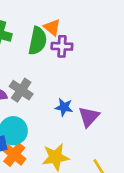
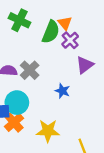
purple cross: (62, 46) -> (70, 40), turned 35
purple triangle: (89, 117) -> (85, 65), moved

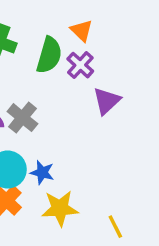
orange triangle: (65, 23) -> (82, 31), moved
blue star: (62, 91) -> (42, 172), moved

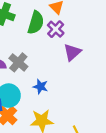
blue star: (42, 172) -> (41, 87), moved

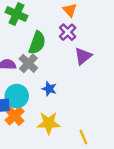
green semicircle: (36, 23) -> (37, 43), moved

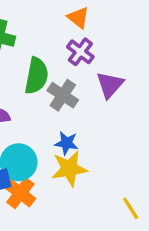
gray cross: (28, 63) -> (63, 95), moved
yellow star: (49, 123) -> (69, 169), moved

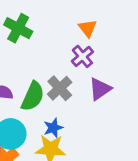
green semicircle: (36, 76) -> (33, 96), moved
blue star: (66, 143) -> (53, 128), turned 30

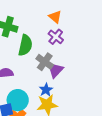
purple triangle: (100, 89) -> (55, 70), moved
green semicircle: (33, 96) -> (25, 45), moved

